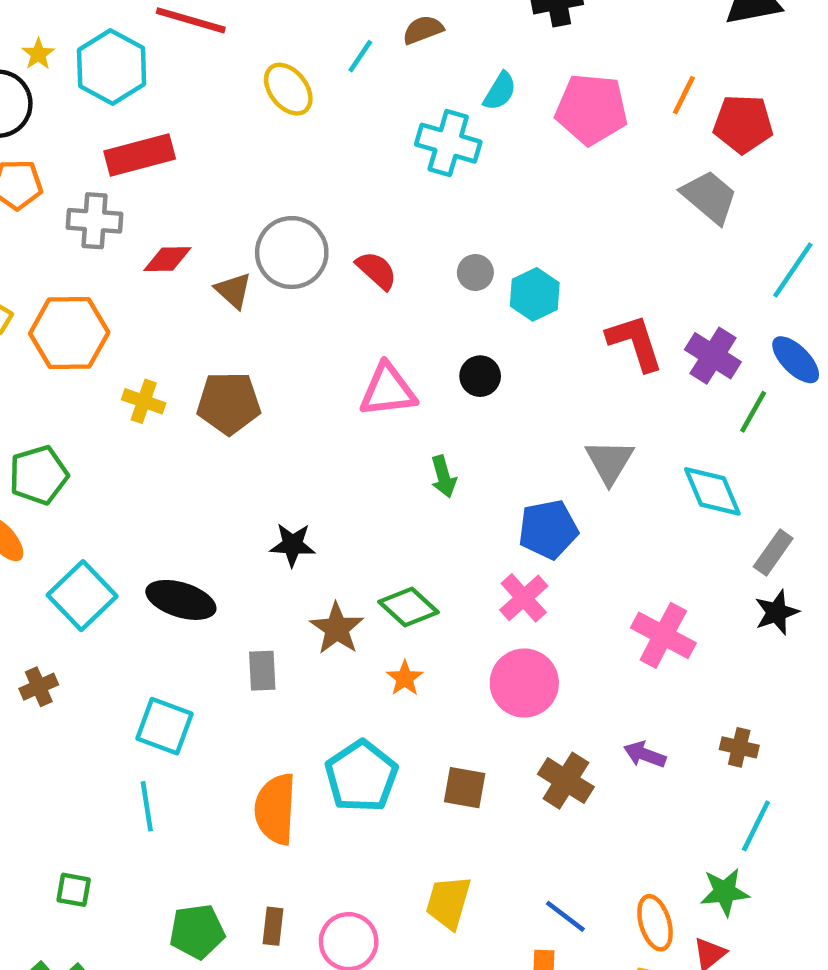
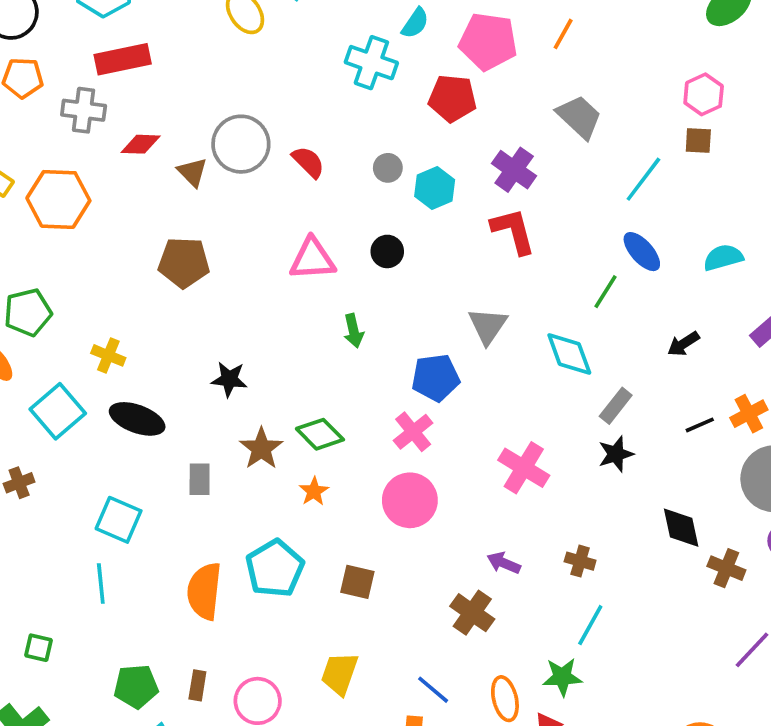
red pentagon: (743, 124) -> (452, 98), moved
purple cross: (713, 356) -> (514, 170), moved
yellow cross: (144, 401) -> (108, 355), moved
brown cross: (566, 781) -> (472, 613), moved

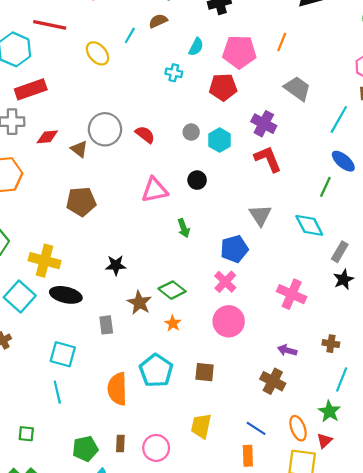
cyan cross: (371, 63) -> (174, 73), size x0.6
yellow cross: (108, 355) -> (45, 261), size x1.6
green star: (562, 677) -> (329, 411), turned -30

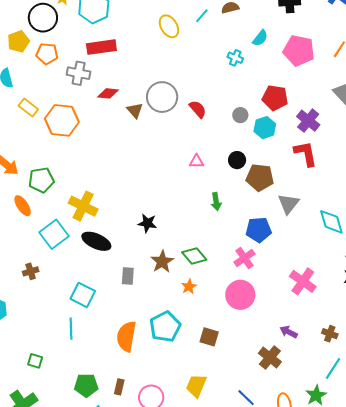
red pentagon: (223, 87) -> (275, 98), moved
pink triangle: (155, 190) -> (196, 161), size x0.6
brown pentagon: (81, 202) -> (260, 177), moved

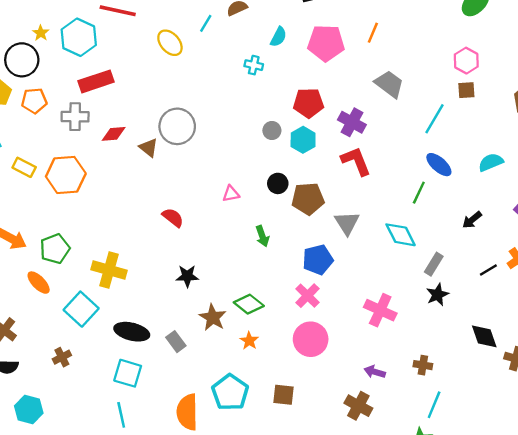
red semicircle: (198, 109) -> (173, 218), moved
black ellipse: (96, 241) -> (132, 332), moved
gray rectangle: (128, 276) -> (176, 342), turned -30

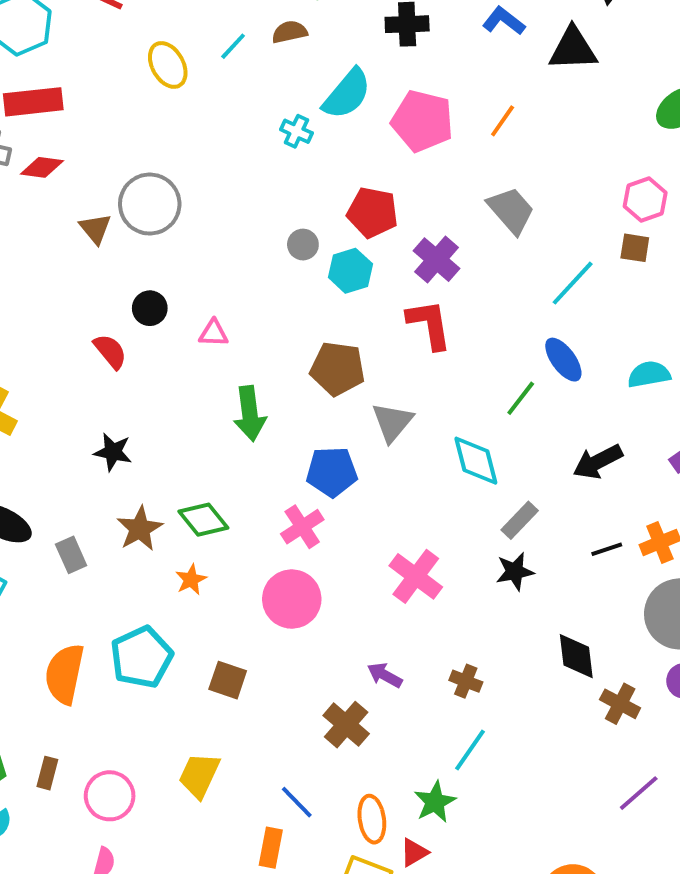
cyan semicircle: (278, 37) -> (347, 94), size x1.6
red diamond: (114, 134) -> (42, 167), moved
black circle: (278, 183) -> (150, 308), moved
black arrow: (472, 220) -> (598, 462), size x1.4
green arrow: (262, 236) -> (250, 414), size x1.5

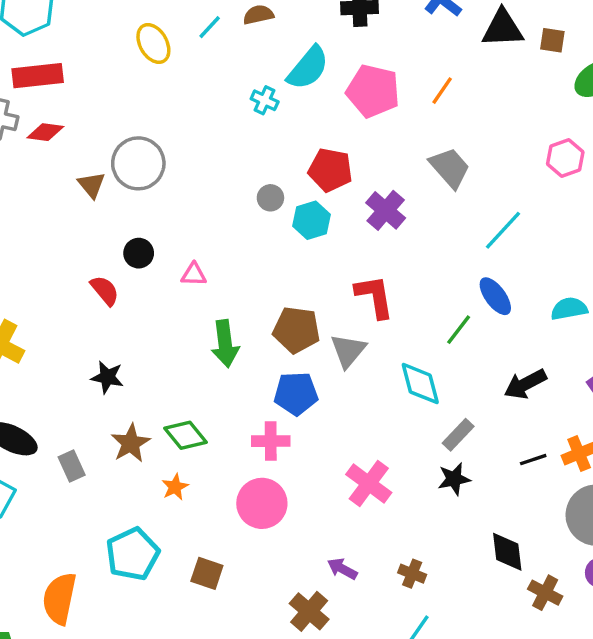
brown square: (635, 248) -> (552, 40), moved
red L-shape: (429, 324) -> (375, 296), moved
brown pentagon: (338, 369) -> (296, 330), moved
pink cross: (302, 527) -> (271, 441), turned 33
orange semicircle: (65, 674) -> (60, 598), moved

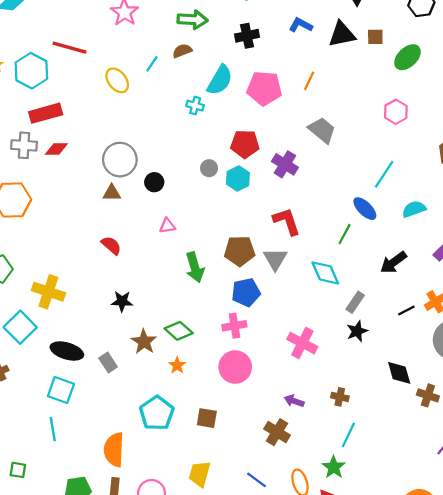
brown triangle: (92, 185) -> (112, 193), moved, turned -42
cyan line: (503, 230) -> (384, 174), moved
black circle: (139, 253) -> (154, 182), moved

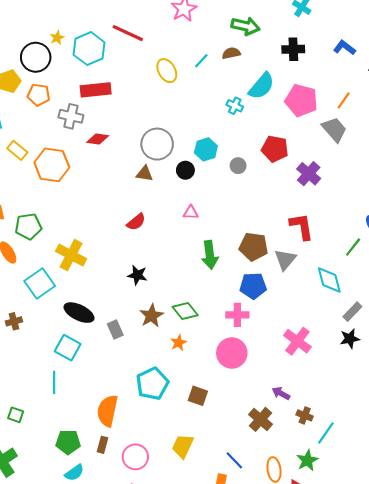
gray trapezoid: (322, 130) -> (334, 129), moved
red diamond: (56, 149) -> (98, 139), moved
cyan hexagon: (238, 178) -> (206, 149), moved
red semicircle: (111, 245) -> (136, 222), turned 90
brown cross: (340, 397) -> (305, 415), moved

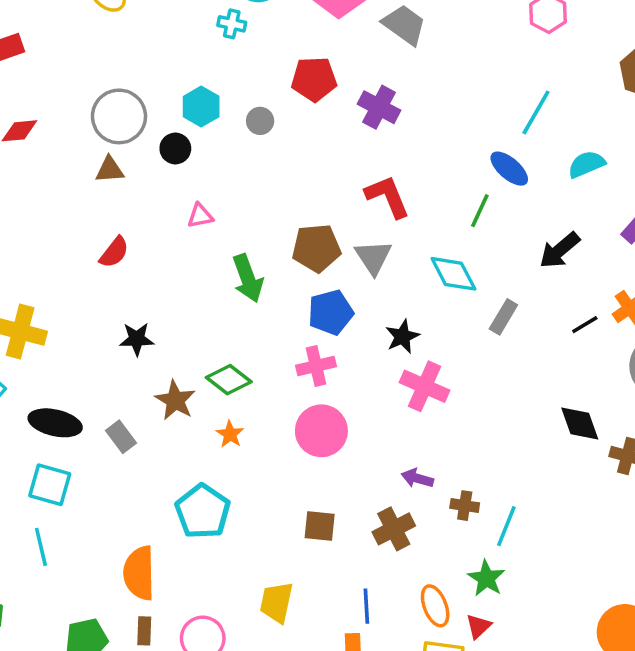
black star: (350, 339) -> (402, 337), moved
brown square: (198, 396) -> (320, 526), moved
brown cross: (260, 419) -> (394, 529), turned 35
blue line: (234, 460) -> (366, 606), turned 54

